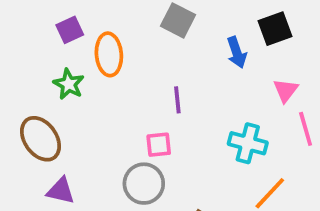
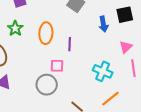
orange ellipse: (109, 54) -> (46, 33), moved

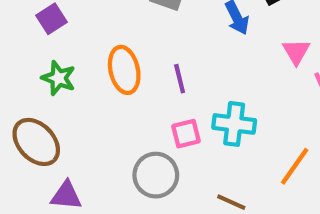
pink square: (57, 66) -> (186, 134), moved
cyan cross: (103, 71) -> (234, 124), moved

